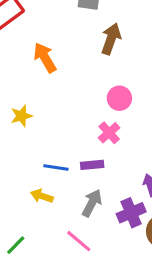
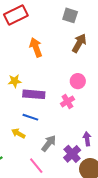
purple rectangle: (92, 165) -> (34, 94), moved, size x1.5
purple cross: (131, 213) -> (72, 154), turned -30

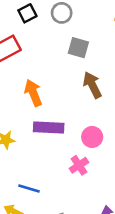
brown arrow: (79, 43) -> (92, 85), turned -54
purple rectangle: (34, 94) -> (49, 127), moved

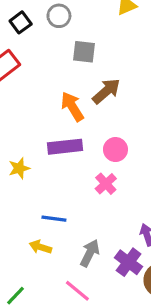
brown arrow: (92, 85) -> (106, 91), turned 84
orange arrow: (33, 93) -> (72, 107), moved

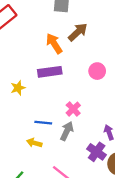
pink circle: (115, 150) -> (97, 71), moved
pink cross: (106, 184) -> (73, 109), moved
gray arrow: (90, 253) -> (67, 131), moved

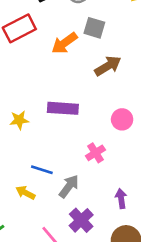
orange arrow: (54, 43) -> (65, 43), moved, turned -105
pink cross: (73, 109) -> (95, 153), moved
purple cross: (97, 152) -> (81, 220), moved

